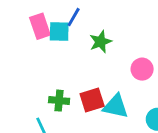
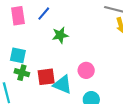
cyan square: (59, 32) -> (18, 55), moved
pink circle: (142, 69) -> (86, 70), moved

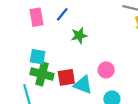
green cross: (22, 73) -> (42, 74), size x1.5

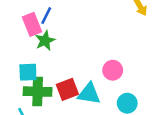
pink rectangle: (37, 17) -> (32, 24), moved
green star: (79, 36) -> (45, 41), moved

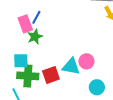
cyan triangle: (89, 94) -> (71, 66), moved

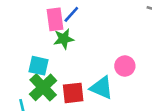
pink circle: (86, 61) -> (125, 66), moved
green cross: (28, 76) -> (43, 87), turned 30

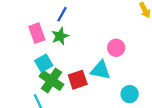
pink rectangle: (55, 19) -> (37, 33), moved
cyan square: (39, 66) -> (44, 63), turned -30

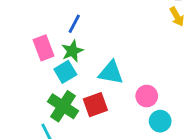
pink circle: (116, 48) -> (147, 96), moved
cyan square: (44, 63) -> (65, 72), moved
cyan triangle: (101, 70) -> (111, 73), moved

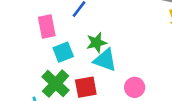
green star: (72, 51) -> (96, 43), moved

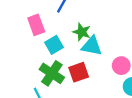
green star: (96, 43) -> (82, 32), turned -30

